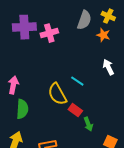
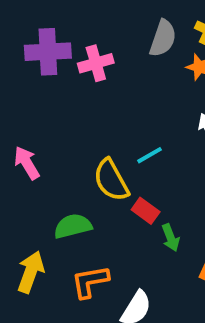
cyan line: (77, 81) -> (149, 155), turned -64
pink arrow: (13, 85) -> (27, 163), turned -42
green semicircle: (22, 109) -> (73, 226), moved, turned -108

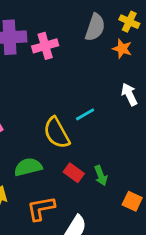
red rectangle: (146, 211) -> (74, 173), moved

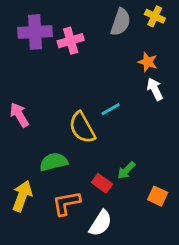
orange star: (122, 49) -> (148, 62), moved
red rectangle: (74, 173) -> (102, 183), moved
green arrow: (101, 176) -> (126, 170), turned 66

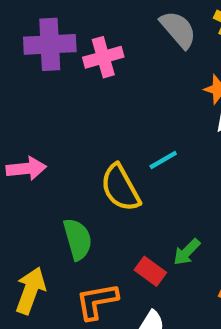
gray semicircle: (121, 22) -> (178, 29), turned -60
pink arrow: (19, 115) -> (26, 169), turned 115
green semicircle: (54, 162) -> (78, 239), turned 88

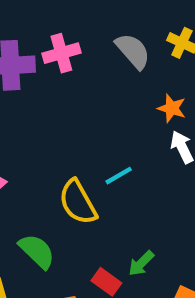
pink cross: (103, 57) -> (61, 53), moved
green semicircle: (78, 239) -> (37, 251), turned -30

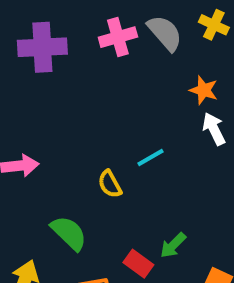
pink cross: (61, 53) -> (118, 37), moved
yellow semicircle: (78, 202) -> (110, 184), size x0.6

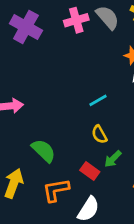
purple cross: (42, 47) -> (26, 27), turned 32
yellow semicircle: (110, 184) -> (99, 134), moved

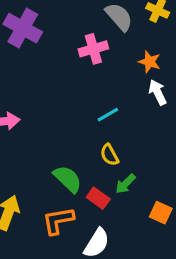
pink cross: (76, 20) -> (93, 49), moved
green semicircle: (44, 151) -> (68, 179), moved

